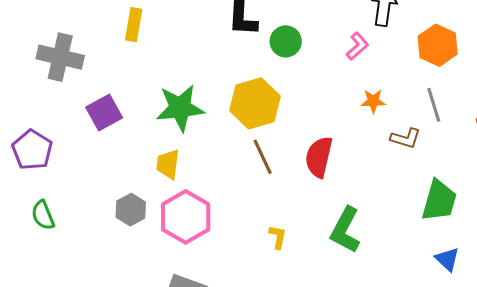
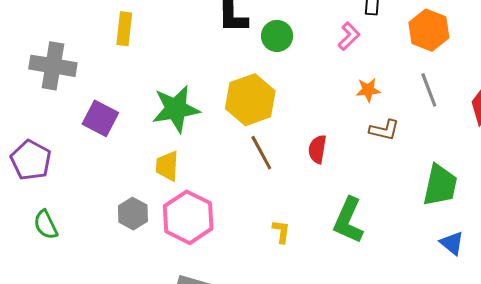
purple square: (104, 113) -> (100, 118), turned -30
brown L-shape: (406, 138) -> (384, 130), moved
red semicircle: (319, 157) -> (317, 149), size x0.7

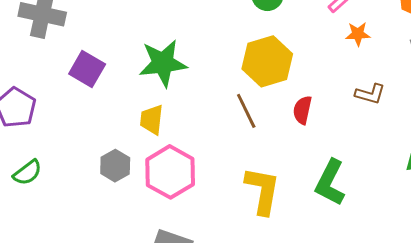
orange star: (368, 90) -> (358, 34), moved
yellow hexagon: (250, 100) -> (267, 61), moved
green semicircle: (46, 225) -> (27, 173), turned -104
yellow L-shape: (281, 232) -> (263, 191), size x2.0

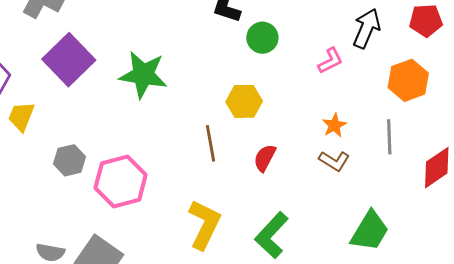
orange star: (358, 34) -> (334, 125), moved, turned 30
yellow hexagon: (267, 61) -> (244, 101), size x0.7
purple square: (87, 69) -> (69, 60), size x1.4
yellow trapezoid: (152, 120) -> (21, 116), moved

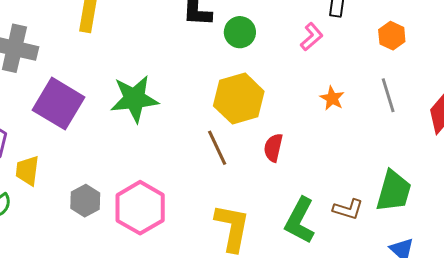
orange hexagon: (408, 80) -> (392, 36), size x0.7
yellow hexagon: (244, 101) -> (239, 99), size x1.4
brown L-shape: (334, 161) -> (348, 209), moved

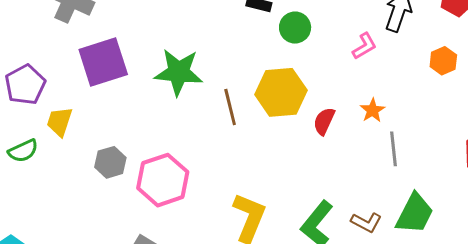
gray line: (388, 95) -> (393, 149), moved
purple square: (59, 104) -> (103, 62), turned 30
brown line: (217, 148) -> (230, 107), moved
red semicircle: (273, 148) -> (324, 121), moved

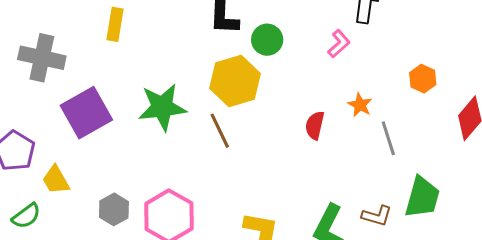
orange hexagon: (443, 61) -> (423, 79), moved
yellow hexagon: (281, 92) -> (235, 81), moved
yellow trapezoid: (59, 122) -> (56, 180), turned -36

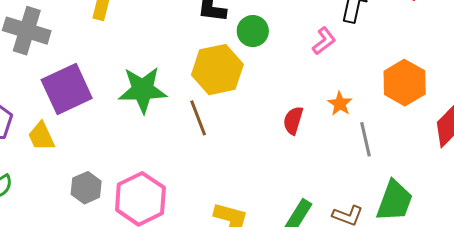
orange hexagon: (423, 79) -> (405, 83), size x1.6
yellow trapezoid: (56, 180) -> (41, 136), moved

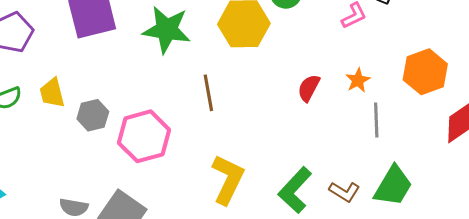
brown line: (198, 118) -> (208, 93), moved
yellow trapezoid: (41, 136) -> (52, 93), moved

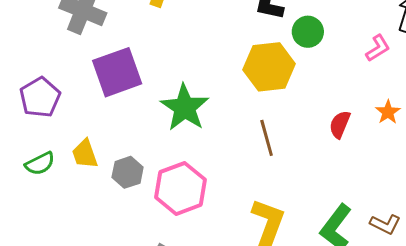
green star: (167, 30) -> (185, 107), moved, turned 30
brown line: (208, 93) -> (267, 138), moved

